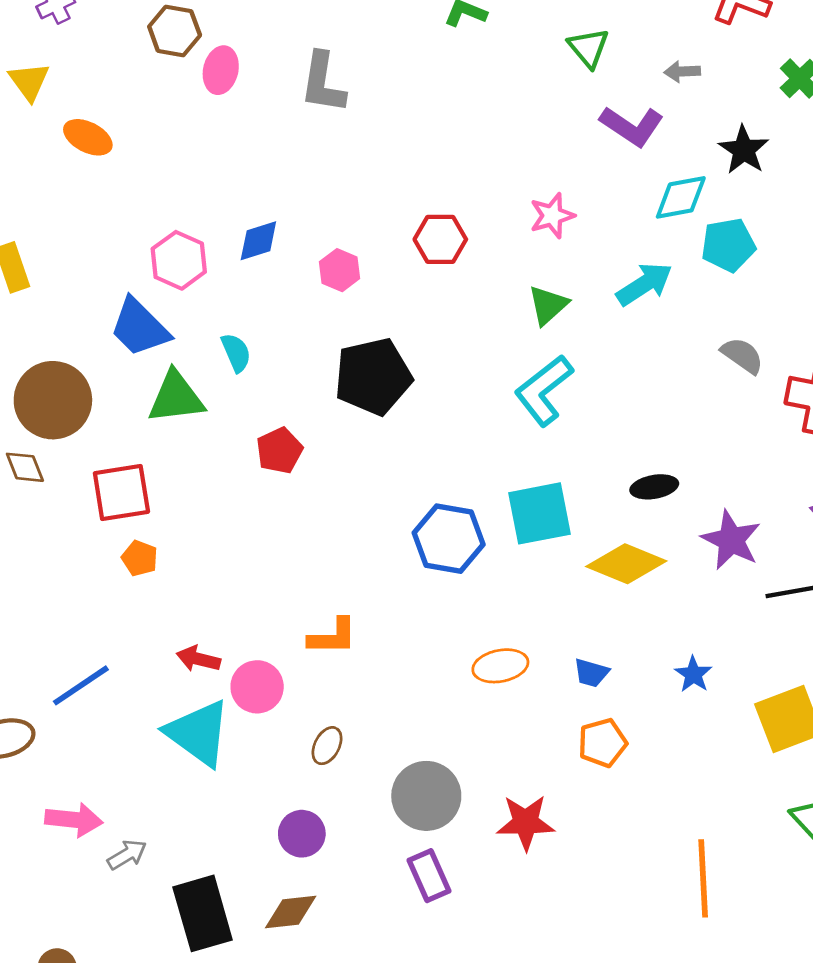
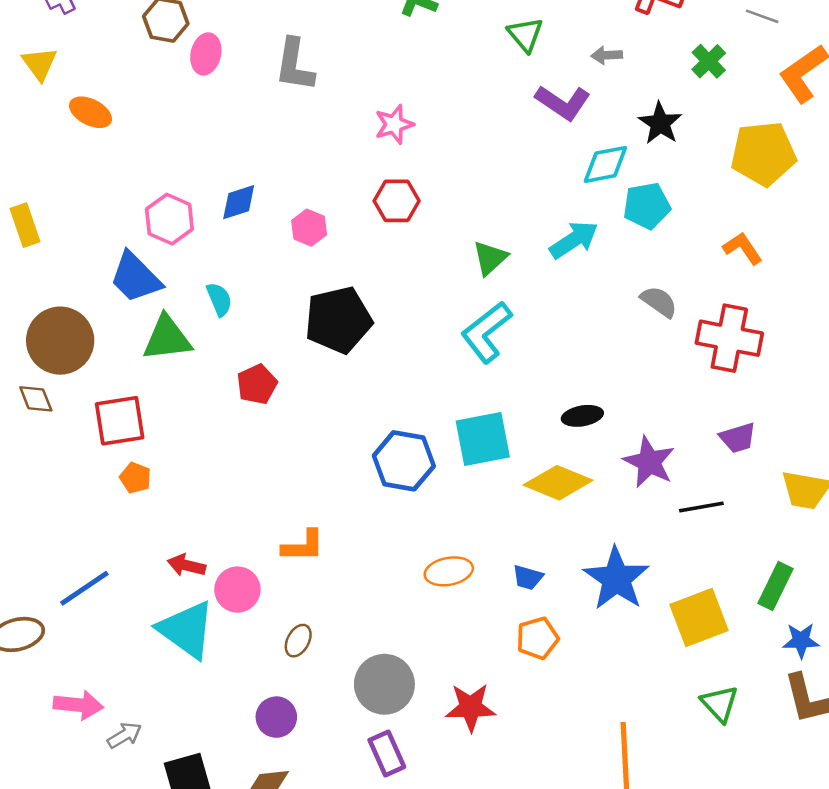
pink star: (552, 216) -> (394, 124), moved
blue star: (693, 674) -> (616, 579), size x2.0

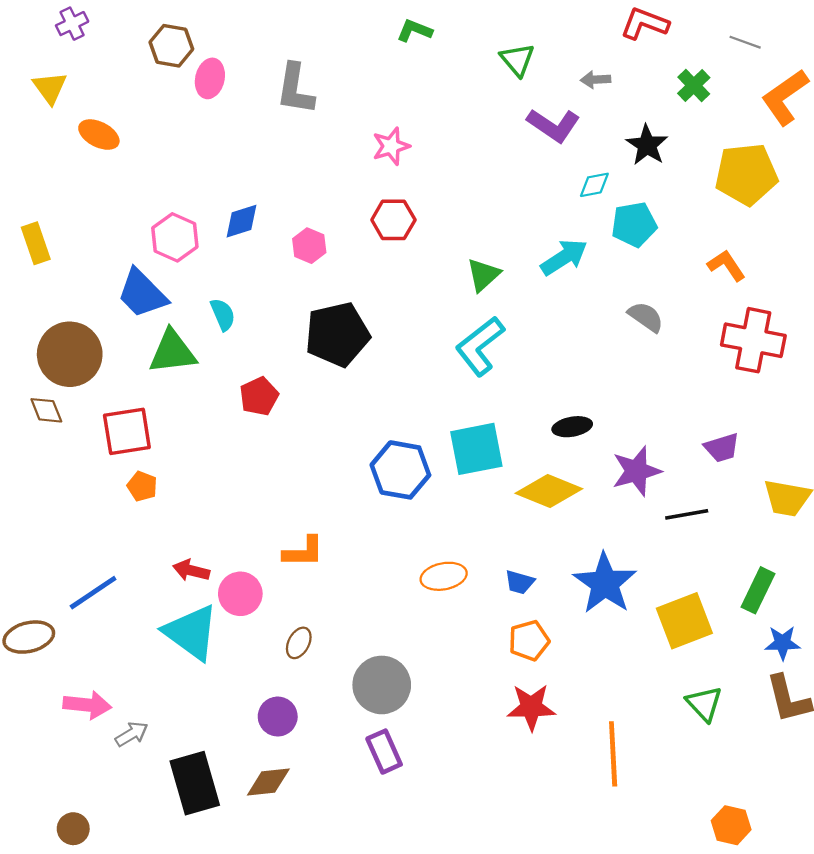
cyan diamond: (605, 164) -> (594, 185), size x0.7
red cross: (729, 338) -> (753, 340), moved
purple star: (649, 462) -> (636, 471), turned 30
red star: (471, 707) -> (531, 707), moved

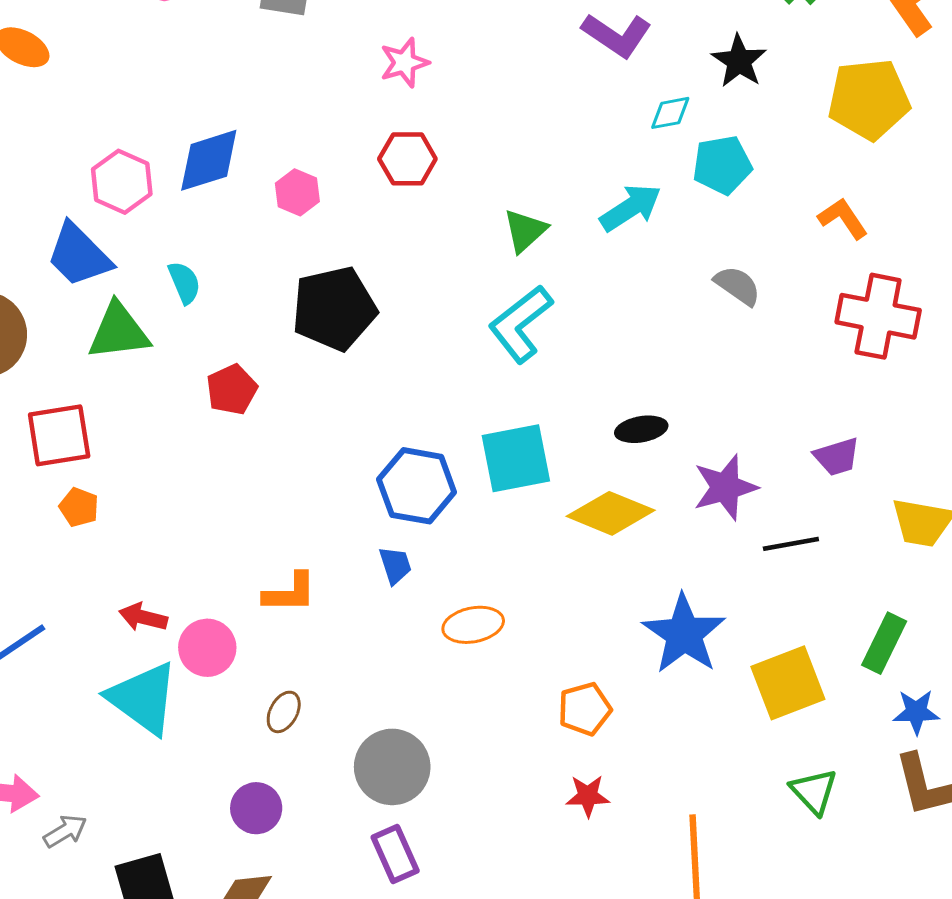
blue diamond: (241, 221) -> (209, 160), size x1.4
blue trapezoid: (520, 582) -> (395, 565), moved, turned -124
red star: (531, 707) -> (588, 796), size x0.7

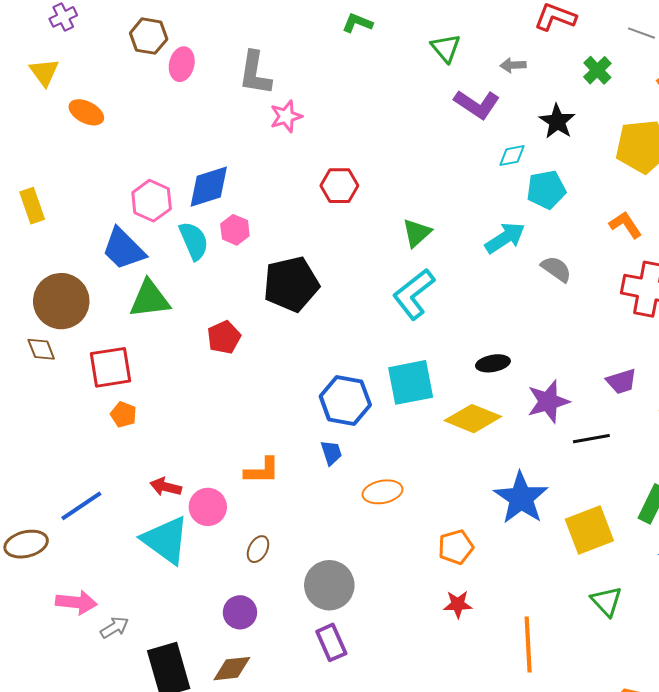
pink star: (404, 63) -> (286, 116), moved
pink hexagon: (297, 192) -> (235, 230), moved
cyan arrow: (631, 208) -> (505, 238), moved
cyan semicircle: (184, 283) -> (194, 241), moved, size x1.4

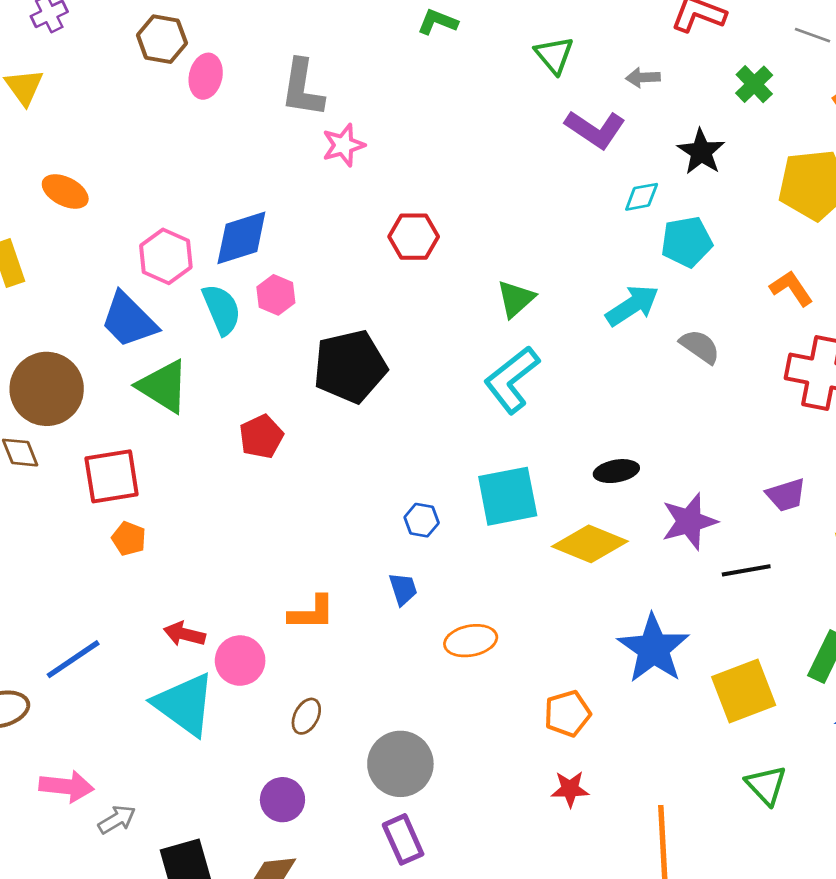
orange ellipse: (86, 112) -> (65, 191), moved
green triangle: (150, 299) -> (163, 386), turned 39
blue hexagon: (345, 400) -> (422, 520), size x0.5

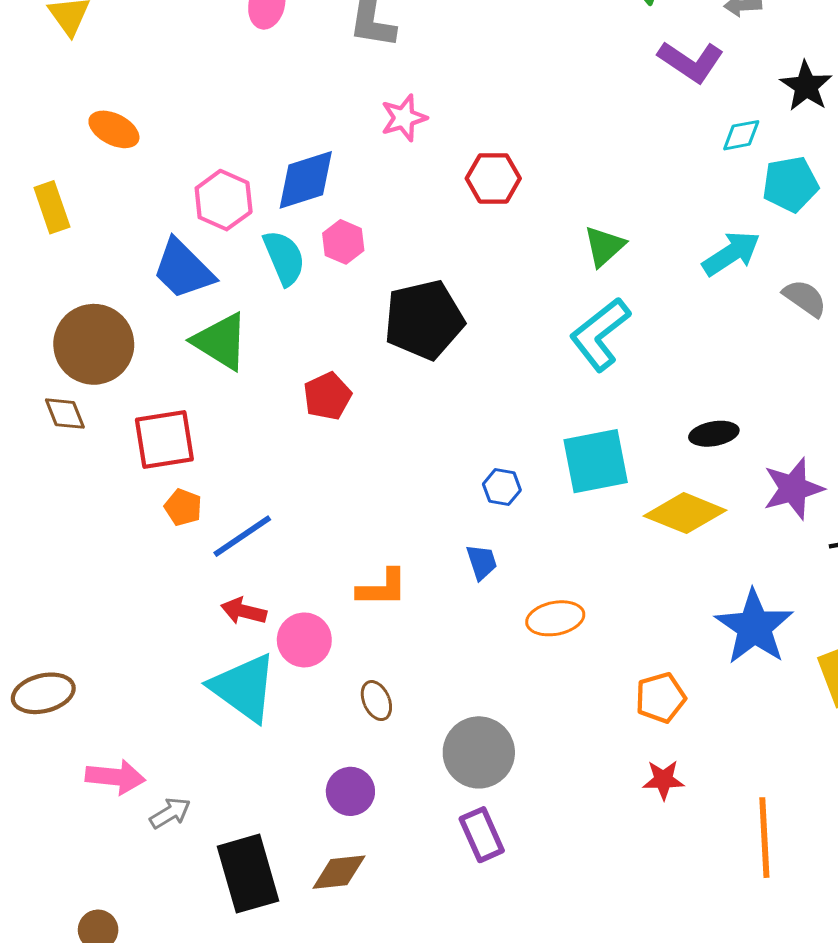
pink star: (343, 145) -> (404, 118), moved
blue line: (73, 659) -> (242, 536), moved
brown ellipse: (306, 716) -> (376, 701), turned -52

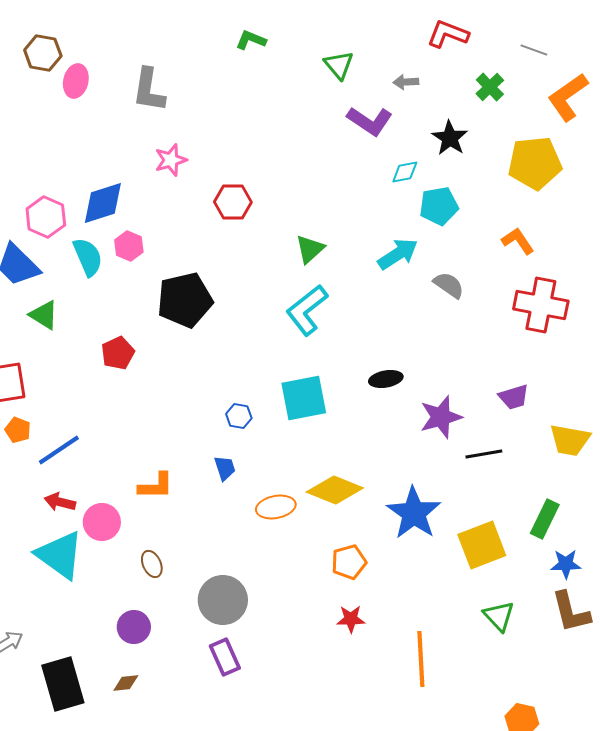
green triangle: (221, 341) -> (44, 315), size x0.7
yellow diamond: (685, 513) -> (335, 490), moved
brown diamond: (339, 872) -> (126, 683), size x0.7

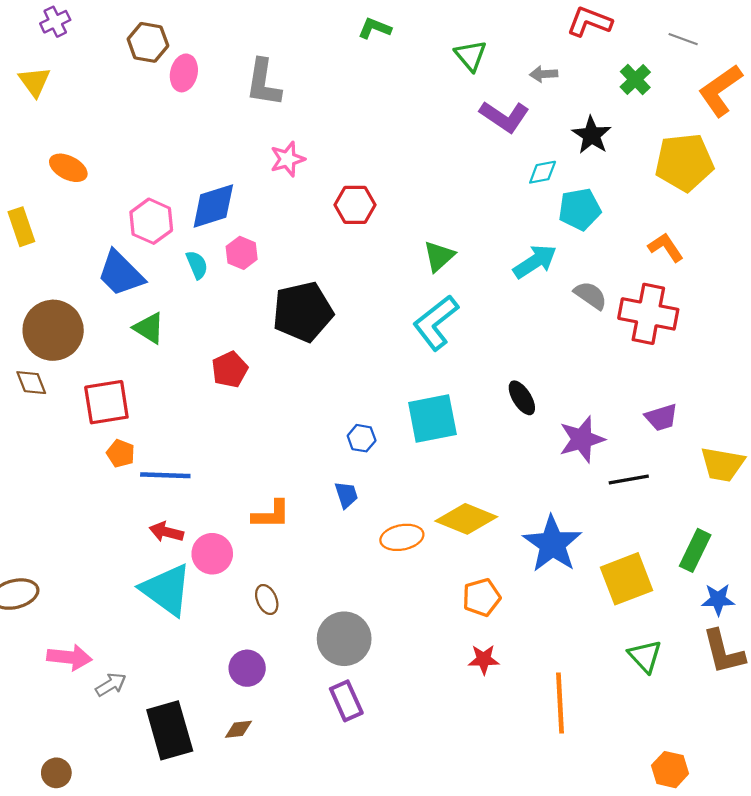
cyan semicircle: (88, 257) -> (197, 265), size x0.7
red cross: (541, 305) -> (648, 314), moved
black ellipse: (386, 379) -> (522, 398), turned 68
blue line: (59, 450) -> (165, 475), turned 36

